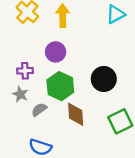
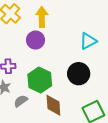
cyan triangle: (116, 14) -> (88, 41), moved
purple circle: (56, 52) -> (35, 40), moved

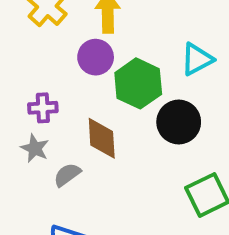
green hexagon: (40, 80) -> (138, 83), moved
brown diamond: (53, 105) -> (102, 138), moved

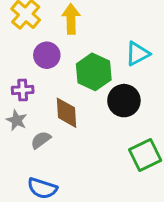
purple circle: (96, 57) -> (47, 55), moved

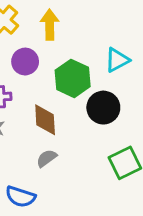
gray semicircle: (41, 140) -> (47, 158), moved

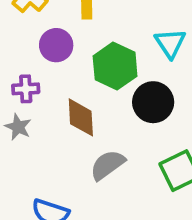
cyan triangle: (117, 60) -> (170, 43), turned -36
gray semicircle: (47, 158) -> (107, 165), moved, size x1.4

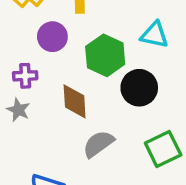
cyan triangle: (170, 43) -> (155, 35), turned -44

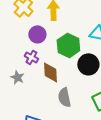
purple cross: (25, 76) -> (31, 57), moved, turned 32
gray semicircle: (98, 144) -> (64, 97), turned -66

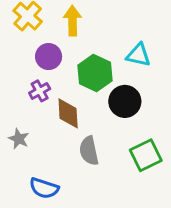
purple cross: (31, 57) -> (40, 91), turned 32
gray star: (17, 77) -> (19, 139), moved

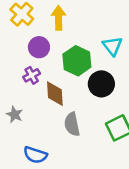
cyan triangle: (138, 55) -> (112, 46), turned 40

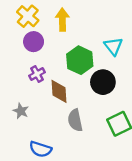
purple circle: (39, 47) -> (34, 42), moved

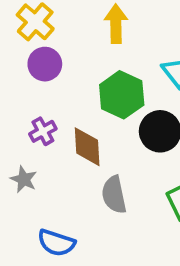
yellow arrow: (62, 20) -> (116, 24), moved
purple cross: (37, 74) -> (43, 131), moved

